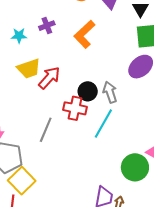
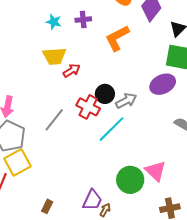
red arrow: (49, 78) -> (72, 70), size x0.7
gray arrow: (110, 92) -> (126, 101), turned 65

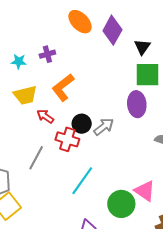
orange L-shape: (117, 38) -> (63, 87), moved
red arrow: (72, 70) -> (45, 116), moved, turned -102
purple ellipse: (163, 84) -> (137, 104), turned -60
cyan line: (112, 129) -> (82, 181), moved

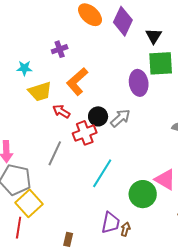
cyan star: (19, 61) -> (24, 68), moved
purple ellipse: (137, 104) -> (139, 83), moved
red cross: (67, 139) -> (85, 133), turned -35

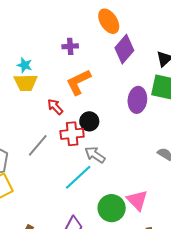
purple diamond: (123, 21) -> (124, 49), moved
cyan star: (24, 68) -> (25, 65), moved
yellow trapezoid: (40, 92) -> (26, 83), moved
gray arrow: (120, 118) -> (95, 155), moved, turned -120

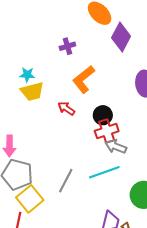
red cross: (72, 134) -> (107, 131), moved
gray line: (38, 145) -> (66, 181), moved
cyan line: (78, 177) -> (104, 172), turned 36

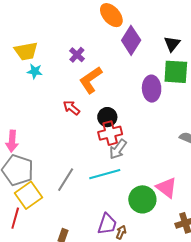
purple cross: (67, 46) -> (77, 55), moved, turned -35
yellow trapezoid: (32, 91) -> (26, 51), moved
gray arrow: (116, 146) -> (118, 149), turned -80

